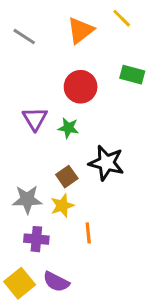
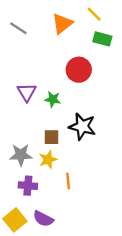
green rectangle: (132, 75) -> (102, 39), moved
red circle: (81, 87) -> (79, 70), moved
brown square: (67, 177) -> (52, 137), turned 35

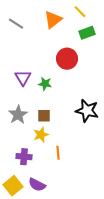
green rectangle: (102, 39) -> (87, 33), turned -35
black star: (82, 126) -> (87, 111), moved
gray star: (21, 155) -> (18, 115), moved, turned -30

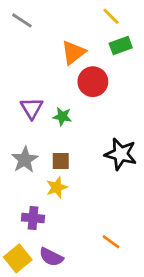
orange triangle: (53, 20) -> (73, 52), moved
gray line: (16, 24) -> (22, 20), moved
orange line: (58, 153) -> (111, 242), moved, turned -48

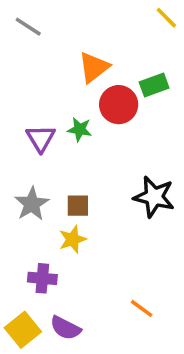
yellow line: (111, 16) -> (166, 18), moved
green rectangle: (121, 45) -> (154, 85), moved
green star: (62, 116) -> (80, 129), moved

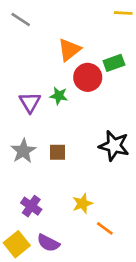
yellow line: (166, 18) -> (123, 13), turned -42
yellow star: (72, 239) -> (82, 203), moved
purple cross: (42, 278) -> (31, 206), turned 30

